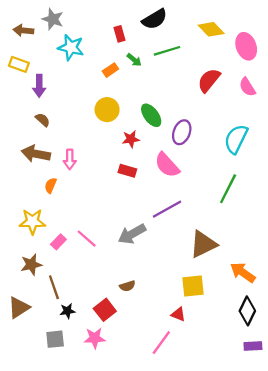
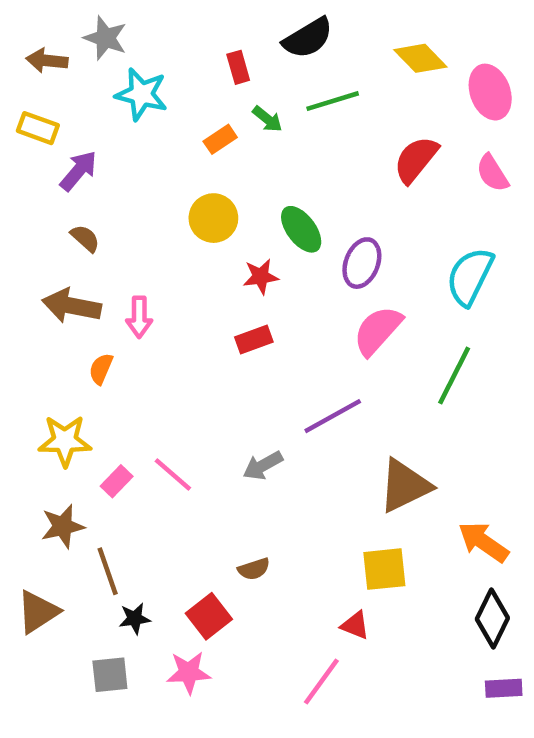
purple arrow: (39, 86) -> (78, 171), turned -140
pink semicircle: (167, 165) -> (378, 331), moved, turned 84
red rectangle: (127, 171) -> (254, 340), turned -36
gray arrow: (132, 234) -> (263, 466), size x0.7

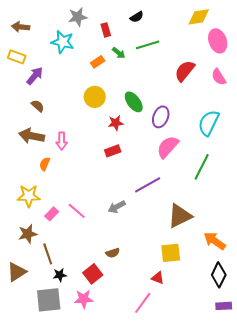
gray star: (105, 38) -> (78, 17), moved, turned -30
black semicircle: (308, 38) -> (137, 17), size x0.6
yellow diamond: (420, 58) -> (199, 17), moved, turned -55
gray square: (110, 675) -> (49, 300), size x1.5

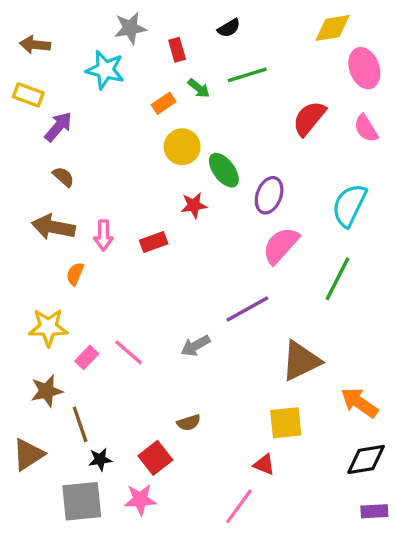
yellow circle: (95, 97) -> (182, 147), moved
red rectangle: (113, 151) -> (154, 242), moved
black diamond: (219, 275) -> (366, 459), turned 55

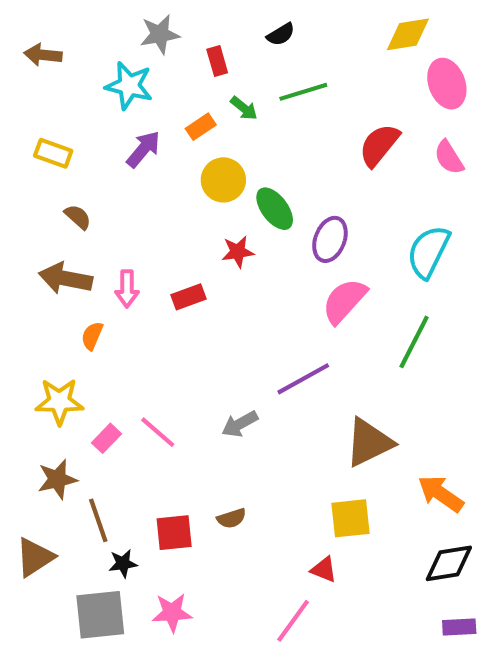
yellow rectangle: (28, 95) -> (53, 153), moved
purple arrow: (58, 127) -> (143, 149), moved
red square: (155, 458) -> (174, 533), moved, turned 32

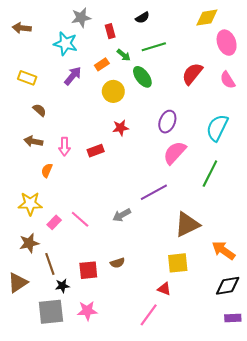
green ellipse: (275, 209) -> (142, 77), moved
brown arrow: (65, 278) -> (33, 141), size x0.7

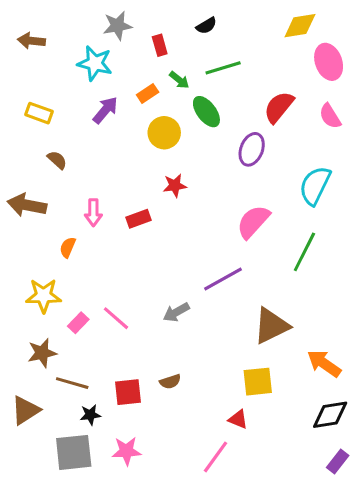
purple ellipse: (167, 122) -> (252, 149), moved
brown arrow: (33, 141) -> (27, 205), moved, size x1.4
brown line: (50, 264) -> (72, 383), turned -55
purple rectangle: (233, 318) -> (338, 462), turned -49

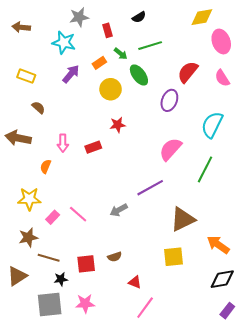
red triangle: (238, 419) -> (135, 282), moved

